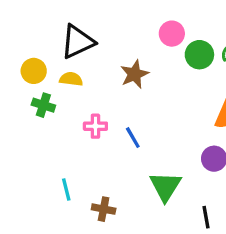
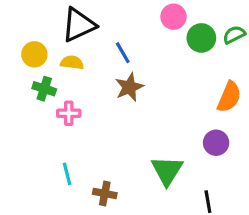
brown star: (134, 74) -> (129, 87), moved
pink cross: (95, 126) -> (69, 113), moved
blue line: (133, 138) -> (123, 53), moved

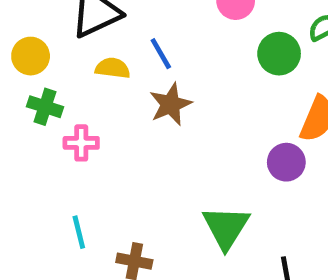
green circle: (201, 38) -> (279, 54), moved
yellow semicircle: (72, 63) -> (113, 68), moved
purple circle: (216, 143) -> (286, 162), moved

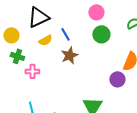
green circle: (279, 54) -> (101, 34), moved
yellow semicircle: (113, 68) -> (45, 40), turned 144

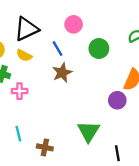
pink circle: (96, 12) -> (74, 24), moved
yellow semicircle: (45, 40) -> (24, 55), moved, turned 56

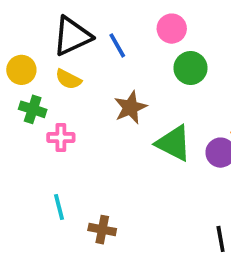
pink circle: (74, 24) -> (172, 29), moved
blue line: (57, 48) -> (117, 45), moved
green triangle: (89, 131) -> (174, 143), moved, turned -35

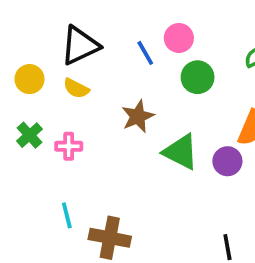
blue line: (117, 45) -> (145, 53), moved
green cross: (33, 109) -> (29, 135), moved, turned 30
brown cross: (102, 230) -> (110, 238), size x1.5

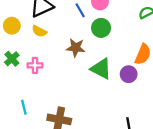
green circle: (198, 77) -> (101, 28), moved
brown star: (138, 116) -> (76, 48), turned 30
cyan line: (67, 215) -> (24, 107), moved

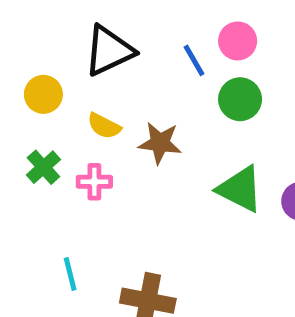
yellow semicircle: (39, 31) -> (104, 126), moved
brown star: (76, 48) -> (160, 143), moved

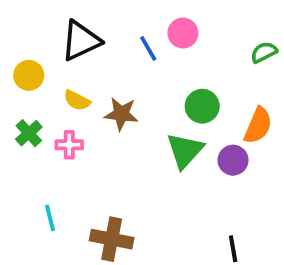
green circle: (240, 99) -> (202, 106), moved
green triangle: (240, 189) -> (185, 151), turned 45

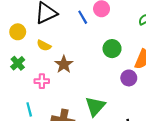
brown star: (121, 114) -> (64, 64), moved, turned 30
pink cross: (69, 145) -> (42, 81), moved
green triangle: (185, 151) -> (95, 106), moved

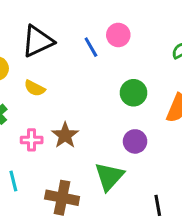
brown star: (64, 64) -> (65, 135), moved
purple circle: (129, 78) -> (135, 141), moved

